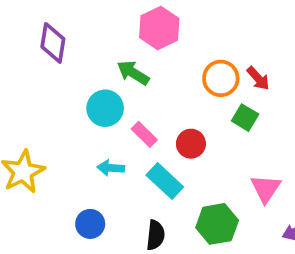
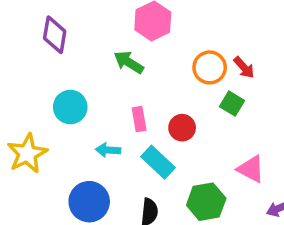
cyan circle: (105, 108) -> (70, 107), moved
pink rectangle: (144, 134) -> (139, 119), turned 35
pink triangle: (266, 188) -> (251, 169), turned -36
blue circle: (90, 224) -> (89, 202), size x1.5

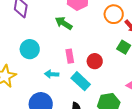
orange circle: (210, 67) -> (114, 14), moved

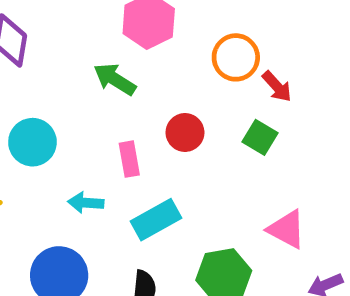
red circle: (95, 61) -> (185, 132), moved
cyan rectangle: (81, 81) -> (156, 220), turned -72

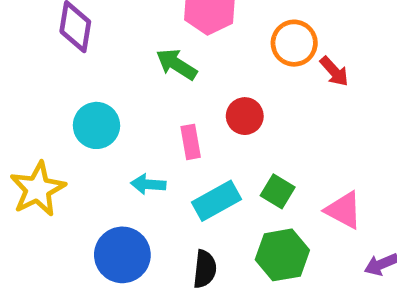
green square: (260, 137) -> (278, 191), moved

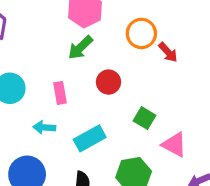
green arrow: (176, 64) -> (80, 48), moved, turned -76
pink rectangle: (191, 142) -> (60, 93), moved
green square: (278, 191) -> (145, 118), moved

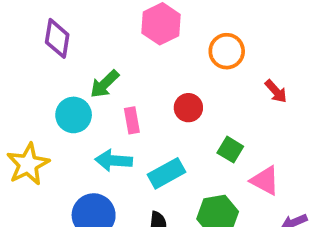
green arrow: (80, 48) -> (105, 84), moved
red arrow: (168, 52) -> (276, 91), moved
cyan arrow: (44, 127) -> (114, 161), size x1.4

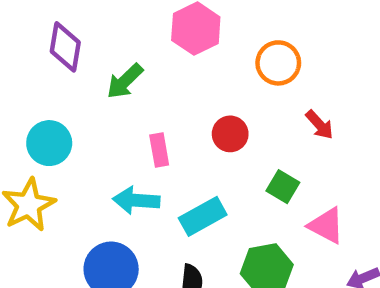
green arrow: (105, 84) -> (125, 81), moved
red arrow: (276, 91) -> (319, 125), moved
cyan circle: (74, 115) -> (49, 143), moved

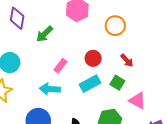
red arrow: (319, 125) -> (127, 60), moved
pink rectangle: (159, 150) -> (60, 66), turned 48
cyan rectangle: (203, 216) -> (90, 84), moved

